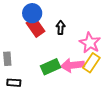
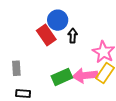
blue circle: (32, 13) -> (58, 20), moved

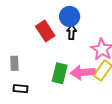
blue circle: (58, 20) -> (70, 16), moved
green rectangle: (62, 77) -> (60, 73), turned -54

